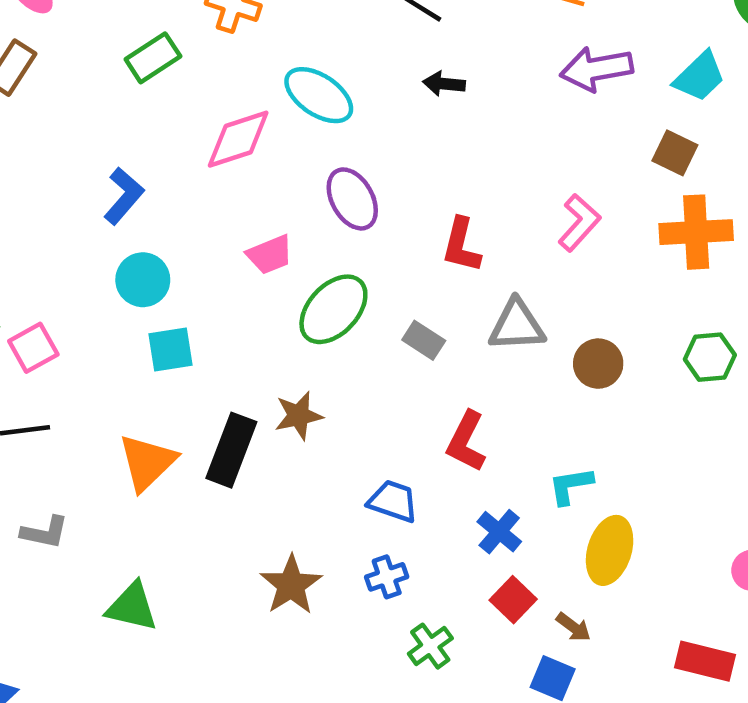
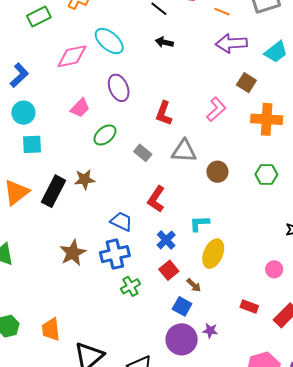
brown square: (675, 153) -> (246, 83), moved
pink trapezoid: (270, 255) -> (80, 108), turned -30
green ellipse: (333, 309) -> (105, 135), size x0.7
blue cross: (387, 577) -> (115, 254), size x1.6
red rectangle: (705, 661) -> (249, 307), size x0.7

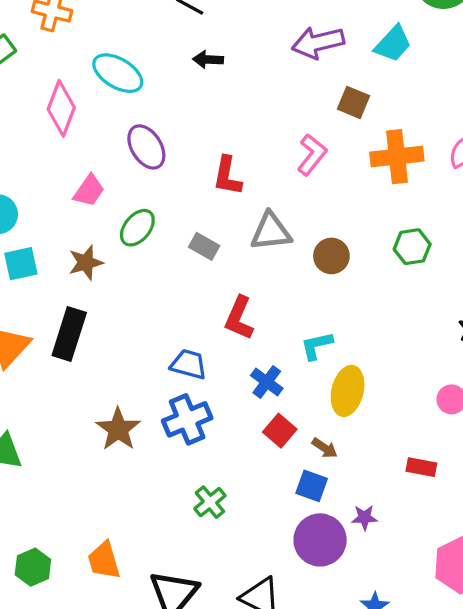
pink diamond: (72, 56) -> (61, 108), turned -48
brown star: (85, 180) -> (86, 263), moved
green cross: (130, 286) -> (210, 502), moved

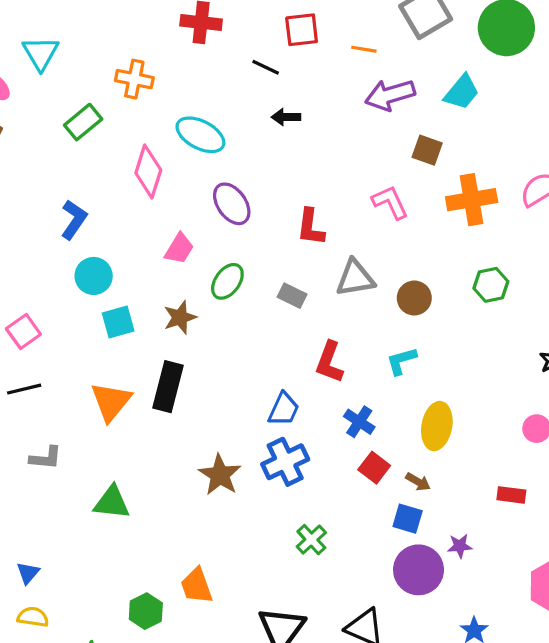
pink L-shape: (312, 155) -> (390, 202), turned -60
cyan L-shape: (317, 346) -> (401, 361), moved
blue trapezoid: (189, 364) -> (284, 409), turned 102
orange trapezoid: (104, 560) -> (197, 586), moved

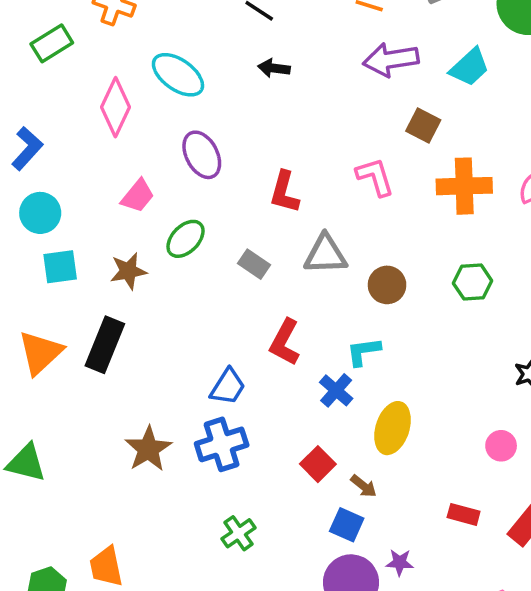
blue cross: (359, 422) -> (336, 390), moved

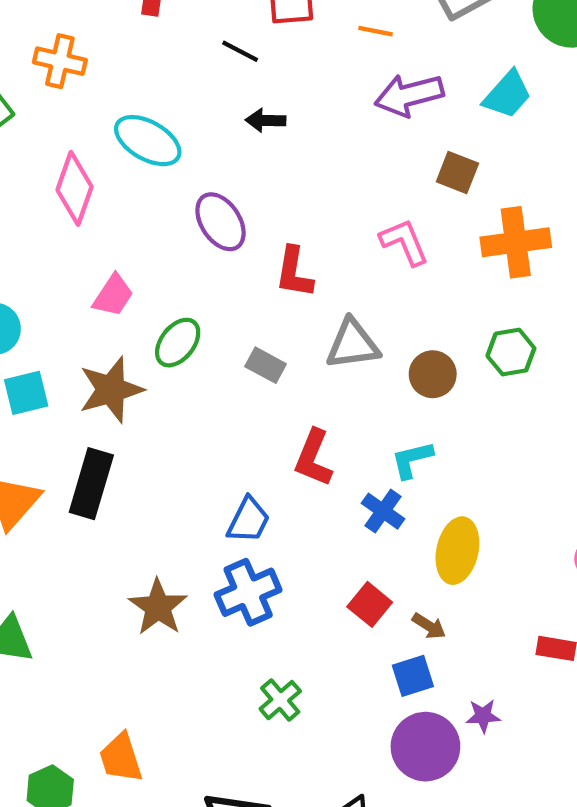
purple ellipse: (202, 155) -> (221, 222), moved
brown star: (128, 271) -> (111, 390), size x1.4
green hexagon: (473, 282) -> (511, 352), moved
blue square: (347, 525) -> (413, 676), turned -36

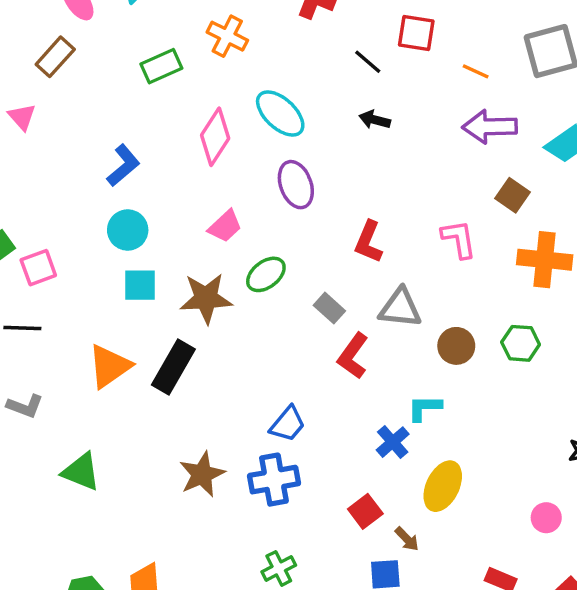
purple ellipse: (221, 222) -> (296, 185), moved
red L-shape: (313, 458) -> (353, 356), moved

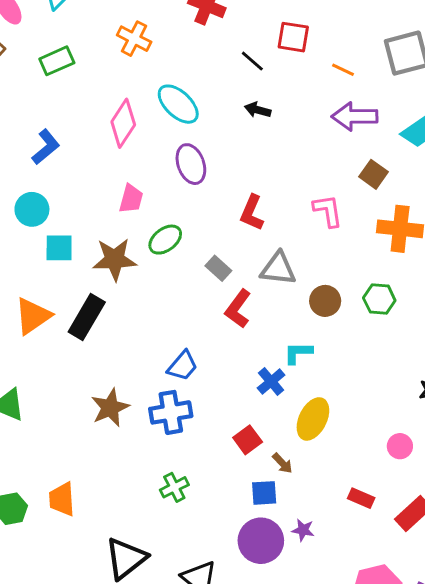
green rectangle: (161, 66) -> (57, 61), moved
pink trapezoid: (225, 226) -> (131, 199), turned -32
cyan circle: (128, 230) -> (32, 209), moved

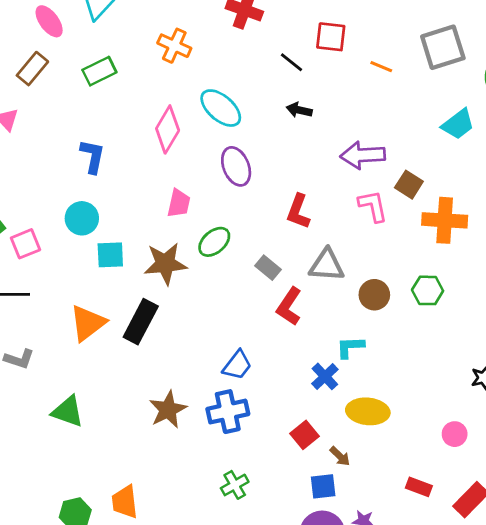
purple arrow: (355, 116) -> (363, 155), moved
blue L-shape: (46, 147) -> (93, 156), turned -36
brown square: (373, 174) -> (409, 185), moved
yellow ellipse: (313, 419) -> (368, 411), turned 72

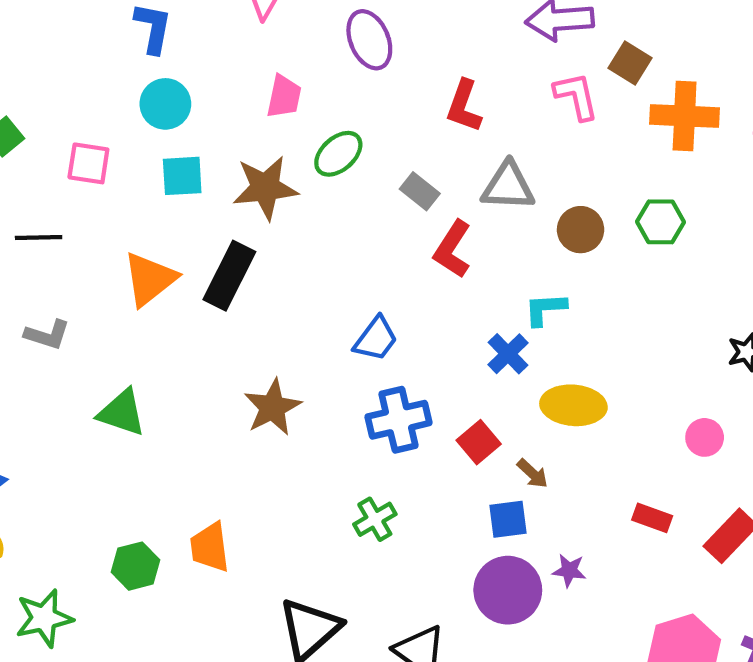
cyan circle: (82, 218) -> (165, 104), moved
pink square: (25, 244) -> (88, 163), moved, turned 32
blue cross: (228, 412) -> (398, 420), moved

